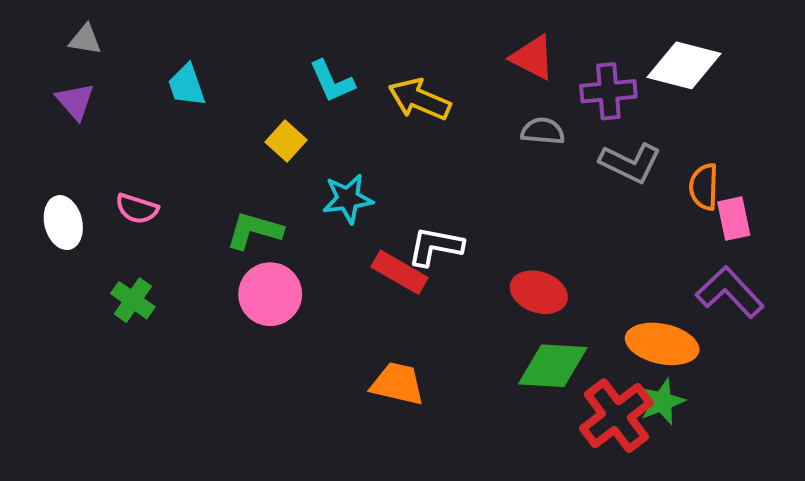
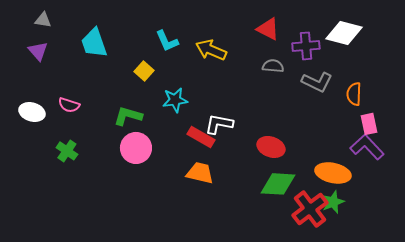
cyan trapezoid: (187, 85) -> (94, 43), size x1.4
pink rectangle: (734, 219) -> (369, 124), moved
white ellipse: (63, 223) -> (32, 112), turned -60
orange trapezoid: (398, 384) -> (200, 173), moved

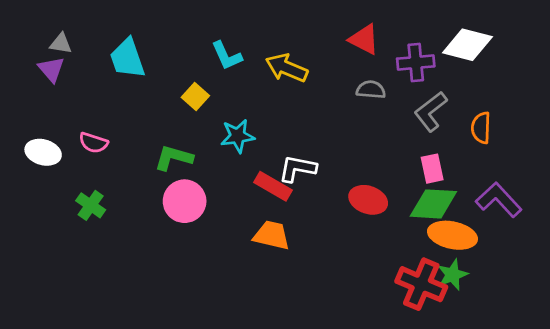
gray triangle: (43, 20) -> (61, 43), moved
gray L-shape: (317, 82) -> (431, 111), turned 116
pink rectangle: (369, 124) -> (432, 169), moved
green diamond: (278, 184) -> (433, 204), moved
red cross: (310, 209) -> (421, 284), turned -30

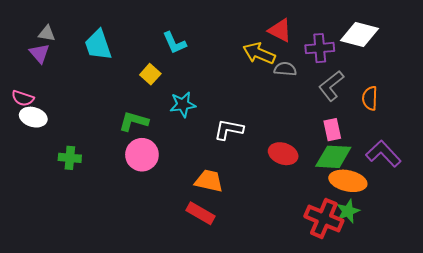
yellow arrow: (287, 68) -> (259, 53), moved
pink semicircle: (93, 143) -> (23, 98), moved
red rectangle: (273, 186) -> (201, 213), moved
green cross: (91, 205) -> (70, 158), turned -30

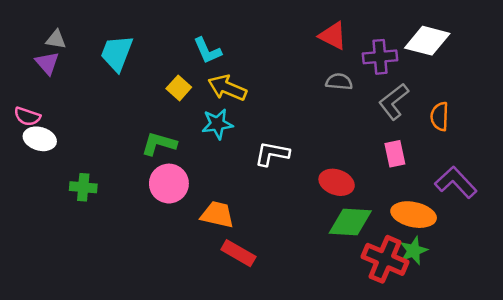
cyan trapezoid: (98, 45) -> (117, 53), turned 40
yellow arrow: (259, 53) -> (227, 88), moved
green diamond: (333, 157) -> (350, 222), moved
orange trapezoid: (209, 181) -> (217, 215), moved

